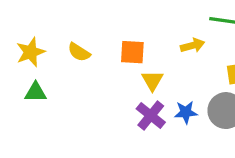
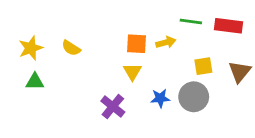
orange square: (132, 52) -> (137, 44), moved
purple cross: (151, 116) -> (113, 107), moved

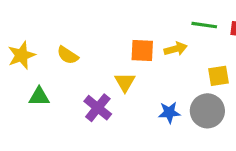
yellow triangle: (132, 72) -> (125, 82), moved
green triangle: (35, 81) -> (39, 97), moved
purple cross: (113, 107) -> (98, 108), moved

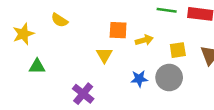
yellow arrow: (176, 49) -> (144, 40), moved
yellow semicircle: (68, 55) -> (59, 20), moved
purple cross: (98, 108) -> (83, 94), moved

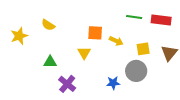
yellow arrow: (144, 40) -> (116, 41), turned 40
green triangle: (37, 66) -> (50, 62), moved
blue star: (139, 79) -> (113, 83), moved

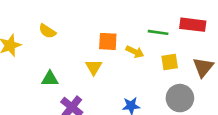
green line: (134, 17) -> (158, 32), moved
gray circle: (136, 71) -> (180, 98), moved

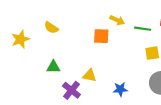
yellow arrow: (135, 52) -> (117, 20), moved
yellow triangle: (94, 67) -> (90, 75), moved, turned -48

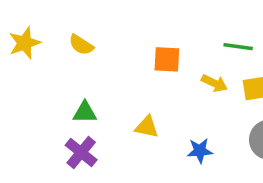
yellow arrow: (117, 20) -> (214, 83), moved
yellow star: (20, 39) -> (25, 43), moved
purple cross: (71, 90) -> (81, 152), moved

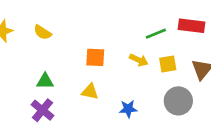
green line: (238, 47) -> (156, 34), turned -30
orange square: (167, 59) -> (95, 57), moved

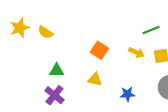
yellow semicircle: (42, 32) -> (45, 32), moved
orange square: (95, 57) -> (99, 50), turned 30

